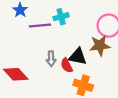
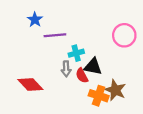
cyan cross: (61, 17) -> (76, 53), moved
brown star: (100, 45) -> (115, 90), moved, turned 30

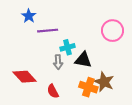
red semicircle: (82, 76) -> (53, 91), moved

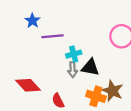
gray arrow: (58, 62) -> (73, 70), moved

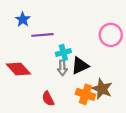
black triangle: (90, 67) -> (80, 66), turned -36
red diamond: (28, 85) -> (18, 69), moved

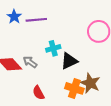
purple line: (43, 35) -> (36, 20), moved
gray arrow: (62, 68) -> (30, 62), moved, turned 128

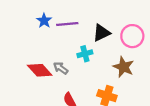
black triangle: (69, 61) -> (101, 33), moved
brown star: (90, 83) -> (123, 67), moved

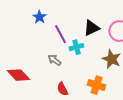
purple line: (67, 24) -> (60, 34), moved, turned 66
red diamond: (40, 70) -> (18, 75), moved

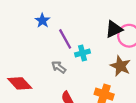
black triangle: (91, 28) -> (114, 29), moved

